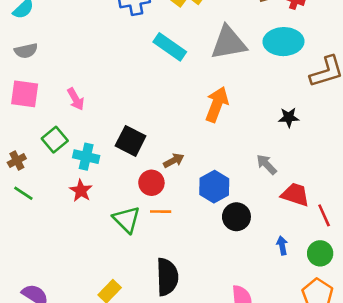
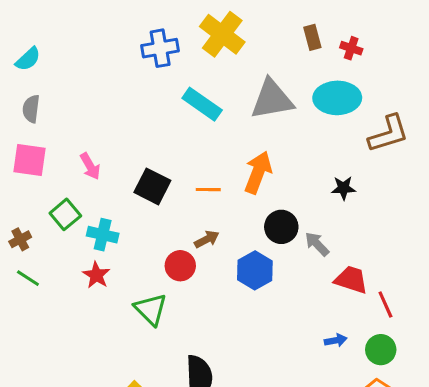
gray semicircle: (26, 51) -> (31, 109), turned 110
black square: (131, 141) -> (152, 186), moved
orange line: (161, 212) -> (208, 190), moved
black circle: (236, 217) -> (281, 227), moved
blue arrow: (282, 246) -> (336, 340), turned 90

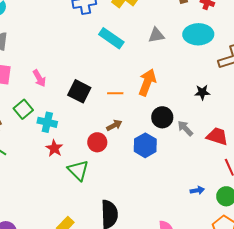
gray triangle: (272, 99) -> (156, 35), size x0.6
red star: (96, 275) -> (54, 148), moved
red trapezoid: (351, 280) -> (217, 136), moved

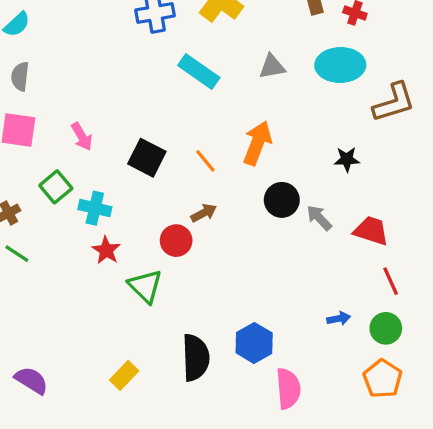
orange line: (115, 93) -> (205, 161), turned 49
blue hexagon: (145, 145) -> (254, 343), moved

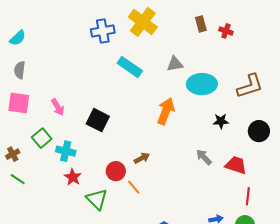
cyan ellipse: (340, 65) -> (202, 84), moved
orange line: (205, 161) -> (134, 187), moved
black circle: (282, 200) -> (259, 131), moved
brown arrow: (204, 213) -> (142, 158), moved
red line: (391, 281) -> (248, 196), turned 30

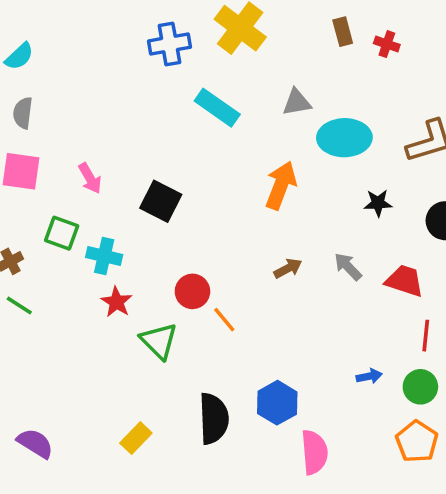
green square: (42, 138) -> (62, 233), turned -30
brown arrow: (142, 158) -> (288, 268), moved

